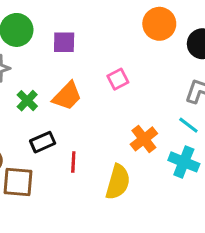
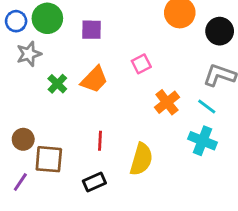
orange cross: (144, 139) -> (167, 102), moved
black rectangle: (43, 142) -> (94, 182), moved

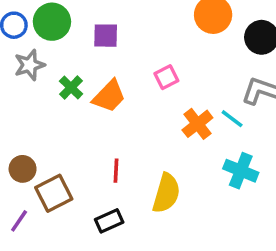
green cross: (57, 84) -> (71, 88), moved
cyan line: (207, 107) -> (232, 119), moved
brown square: (49, 159) -> (54, 193), turned -32

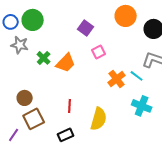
purple square: (106, 36) -> (86, 28), moved, turned 35
gray star: (29, 65) -> (20, 45), turned 30
brown circle: (23, 169) -> (25, 98), moved

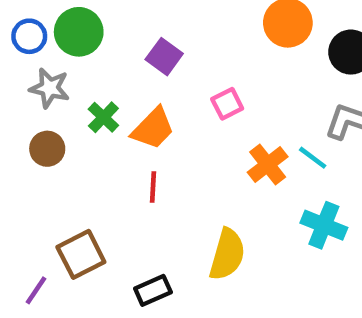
purple square: (86, 28) -> (164, 57), moved
brown circle: (25, 98) -> (47, 149), moved
red line: (70, 106) -> (153, 187), moved

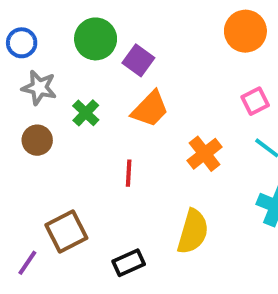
green circle: (79, 32) -> (96, 39), moved
pink square: (227, 104) -> (255, 101), moved
orange trapezoid: (153, 128) -> (150, 109), moved
orange cross: (268, 164) -> (205, 154), moved

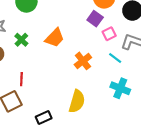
purple square: (138, 60) -> (95, 19), moved
red line: (129, 173) -> (21, 79), moved

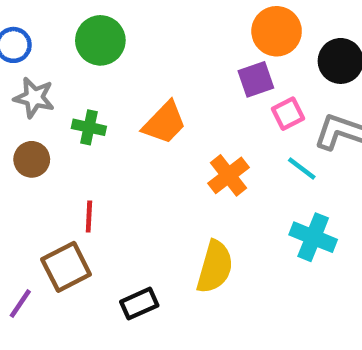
purple square: (95, 19) -> (256, 79), turned 35
green cross: (21, 40) -> (89, 127), turned -32

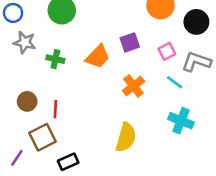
purple square: (256, 79) -> (130, 42), moved
brown circle: (32, 159) -> (27, 101), moved
black rectangle: (139, 304) -> (68, 162), moved

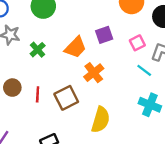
green cross: (55, 59) -> (38, 50), turned 35
orange cross: (134, 86) -> (94, 73), moved
brown square: (43, 137) -> (66, 98), moved

